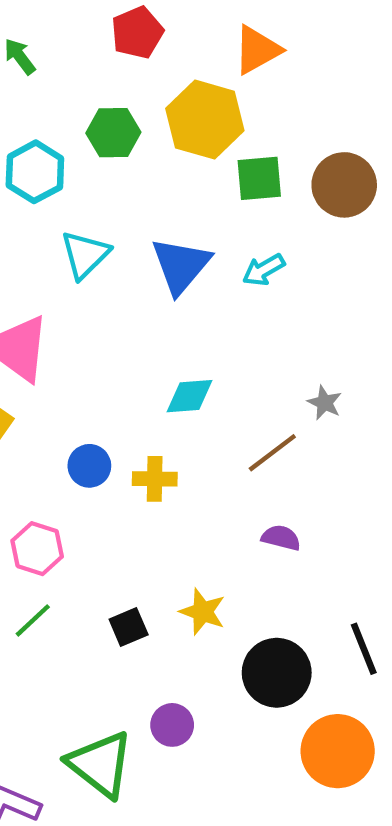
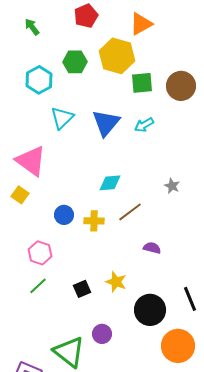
brown line: (272, 453) -> (130, 212), moved

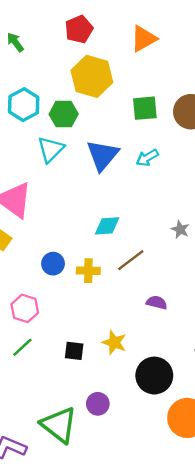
yellow hexagon: (117, 56) -> (92, 76), moved
green hexagon: (75, 62) -> (64, 114), moved
black square: (82, 289) -> (74, 351), turned 30

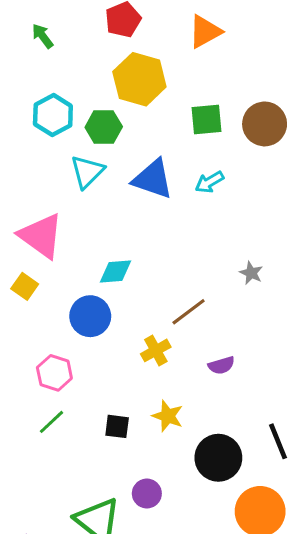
blue triangle: (102, 155) -> (153, 179), turned -51
cyan diamond: (107, 226) -> (116, 271), moved
blue circle: (53, 264) -> (90, 316), size x1.4
yellow cross: (88, 271) -> (156, 350), moved, turned -30
purple semicircle: (157, 302) -> (221, 365), turned 150

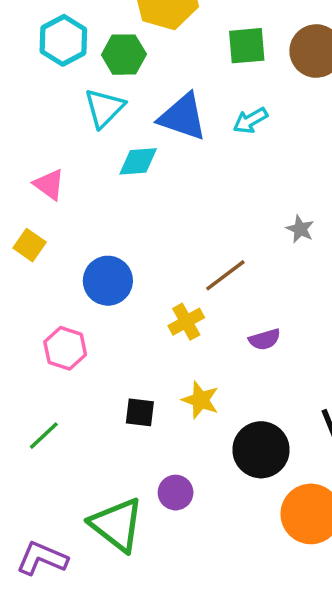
pink triangle: (41, 236) -> (49, 185), size x0.6
cyan diamond: (116, 271) -> (138, 161), moved
green line: (51, 422) -> (44, 436), moved

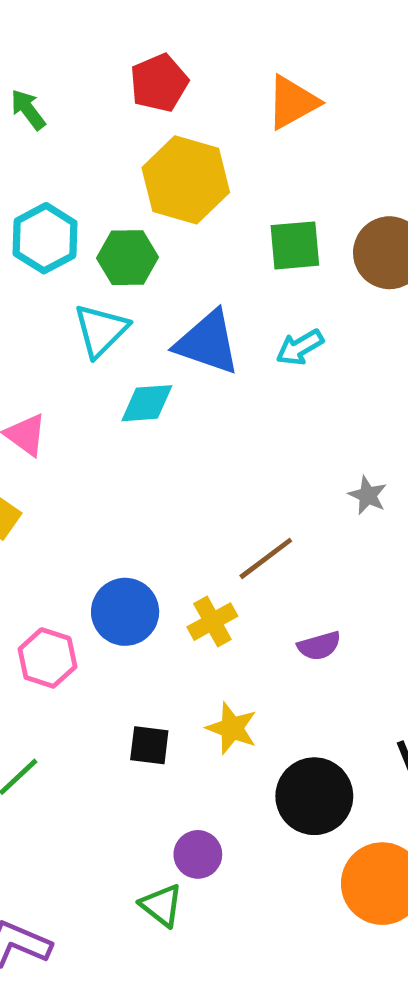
blue circle: (108, 281) -> (125, 612), moved
green triangle: (117, 525) -> (161, 905), moved, size x0.6

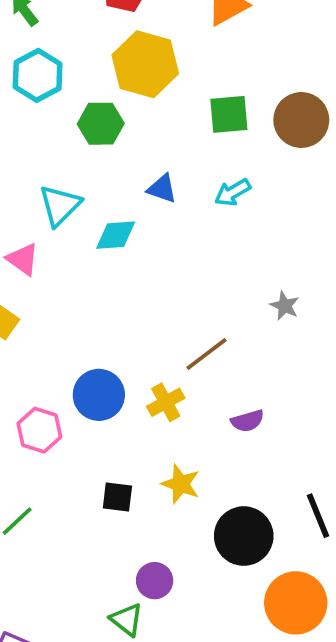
cyan hexagon: (45, 238) -> (38, 75), moved
cyan triangle: (101, 330) -> (60, 205), moved
blue triangle: (208, 343) -> (162, 189), size x0.6

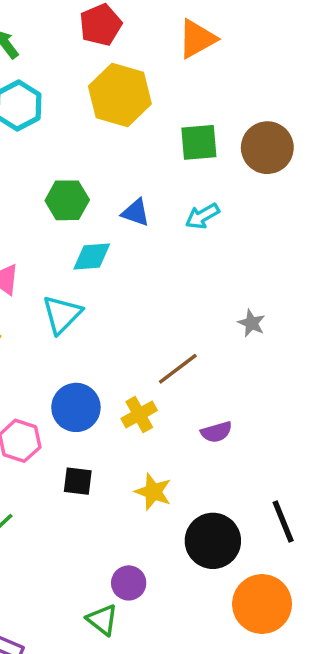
green hexagon: (101, 124) -> (67, 200), moved
cyan triangle: (60, 205) -> (62, 314), moved
black square: (117, 497) -> (78, 481), moved

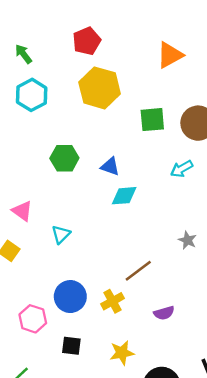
orange triangle: (197, 39) -> (170, 55), moved
cyan arrow: (202, 216) -> (182, 169), moved
cyan diamond: (92, 256) -> (124, 196), moved
cyan triangle: (62, 314) -> (61, 234), size x0.7
yellow star: (153, 492) -> (122, 353), turned -30

